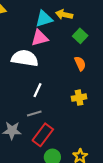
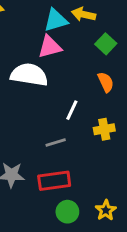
white line: (38, 90) -> (72, 110), moved
gray line: (34, 114) -> (56, 142), moved
red rectangle: (43, 135) -> (54, 181), turned 45

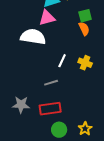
green square: (106, 44) -> (85, 16), turned 32
orange semicircle: (106, 82) -> (84, 29), moved
yellow cross: (104, 129) -> (85, 63), moved, turned 32

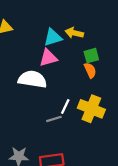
yellow cross: (85, 63) -> (91, 109), size x1.6
gray line: (51, 83) -> (54, 119), moved

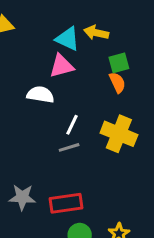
cyan triangle: (53, 37) -> (68, 39), turned 42
white semicircle: (32, 79) -> (40, 95), size x0.7
white line: (65, 107) -> (72, 125), moved

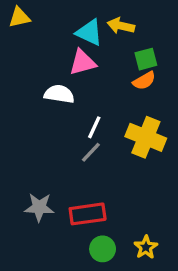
orange semicircle: (117, 82) -> (144, 81), turned 85
gray line: (69, 147) -> (91, 152), turned -30

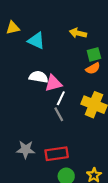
cyan triangle: (89, 32) -> (36, 41), moved
pink triangle: (83, 62) -> (53, 83), moved
gray line: (91, 152) -> (59, 114), turned -72

